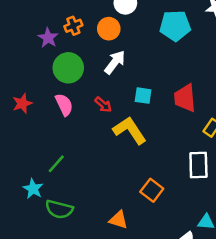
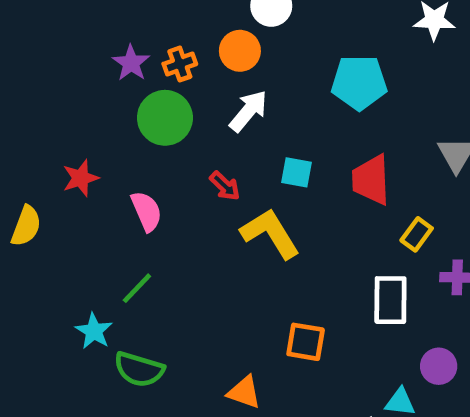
orange cross: (73, 26) -> (180, 64), moved
cyan pentagon: (175, 26) -> (359, 83), moved
pink semicircle: (64, 105) -> (147, 211), moved
orange square: (152, 190) -> (306, 342), turned -30

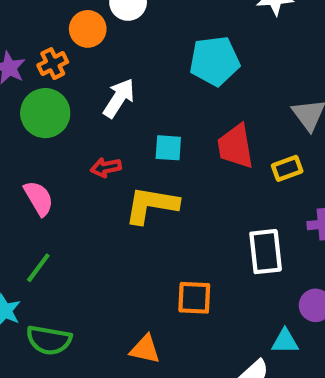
orange circle: (240, 51) -> (88, 29), moved
red arrow: (225, 186) -> (106, 167), turned 132
yellow L-shape: (270, 234) -> (151, 205), turned -42
yellow rectangle: (417, 234) -> (287, 168), moved, turned 40

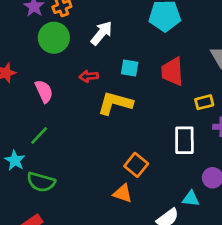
yellow rectangle: (287, 168) -> (204, 102), moved
orange square: (194, 298) -> (136, 165), turned 30
orange triangle: (145, 349) -> (123, 193), moved

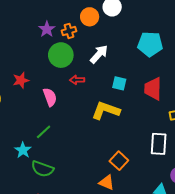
red arrow: (89, 76) -> (77, 80), moved

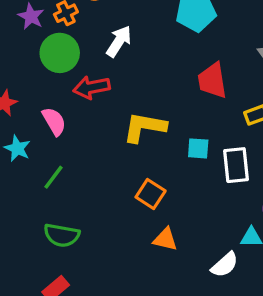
red arrow: (77, 80) -> (92, 87), size x1.5
cyan square: (119, 83) -> (198, 148), moved
cyan star: (23, 150) -> (17, 148), moved
orange square: (119, 161) -> (151, 194), moved

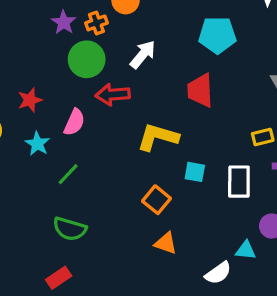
red trapezoid: (212, 81) -> (200, 90), moved
pink semicircle: (54, 121) -> (74, 122), turned 48
cyan square: (198, 148) -> (195, 172), moved

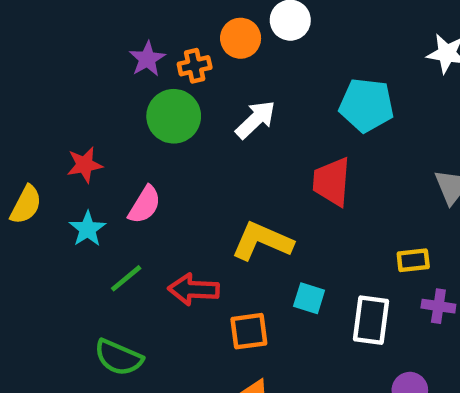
red arrow: (113, 95) -> (194, 289), moved
orange square: (157, 200) -> (249, 331), turned 36

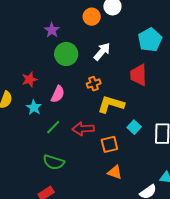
orange cross: (195, 66) -> (94, 84), moved
cyan pentagon: (367, 105) -> (150, 40), turned -30
cyan square: (309, 298) -> (134, 127), turned 32

